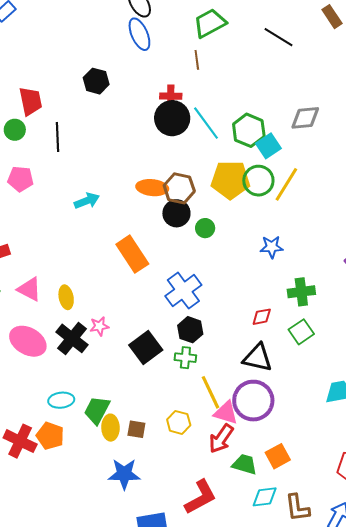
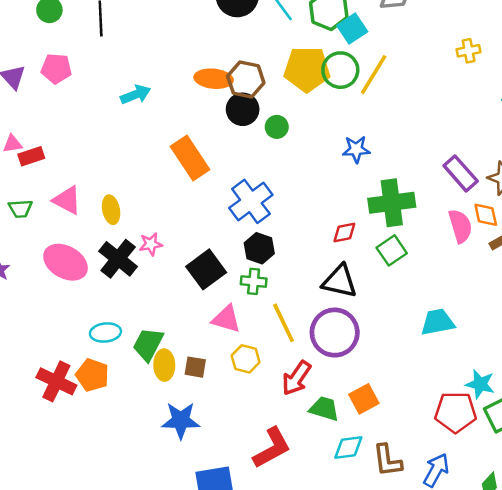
green cross: (301, 292) -> (392, 203), size x1.4
pink triangle: (226, 413) -> (226, 319), moved

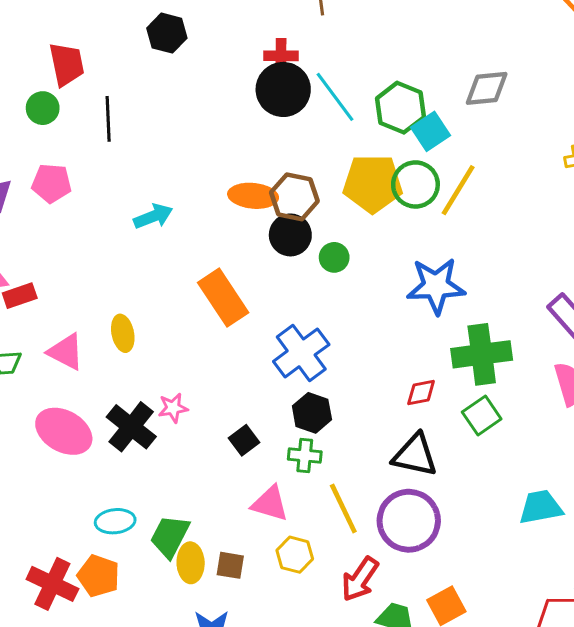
blue star: (356, 149) -> (436, 286), size x1.6
yellow ellipse: (111, 210) -> (123, 333), moved
black square: (206, 269) -> (244, 440), size x0.6

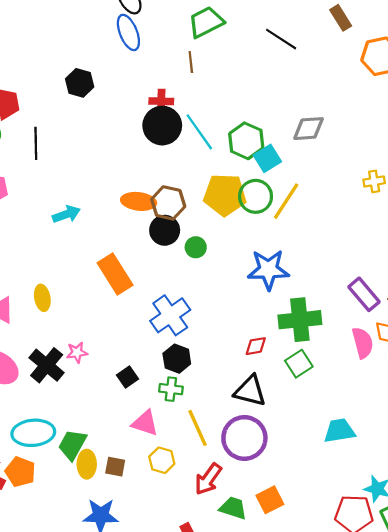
cyan ellipse: (115, 521) -> (33, 433), size x1.5

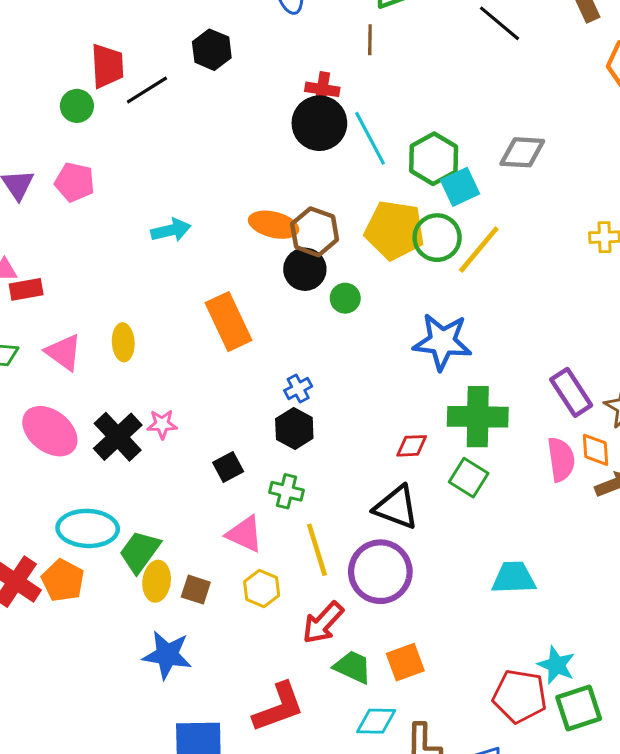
black line: (36, 143) -> (147, 90), moved, turned 52
blue cross: (170, 315) -> (298, 388), size x0.5
black hexagon: (177, 359) -> (294, 428), moved
green square: (299, 364) -> (469, 478), turned -32

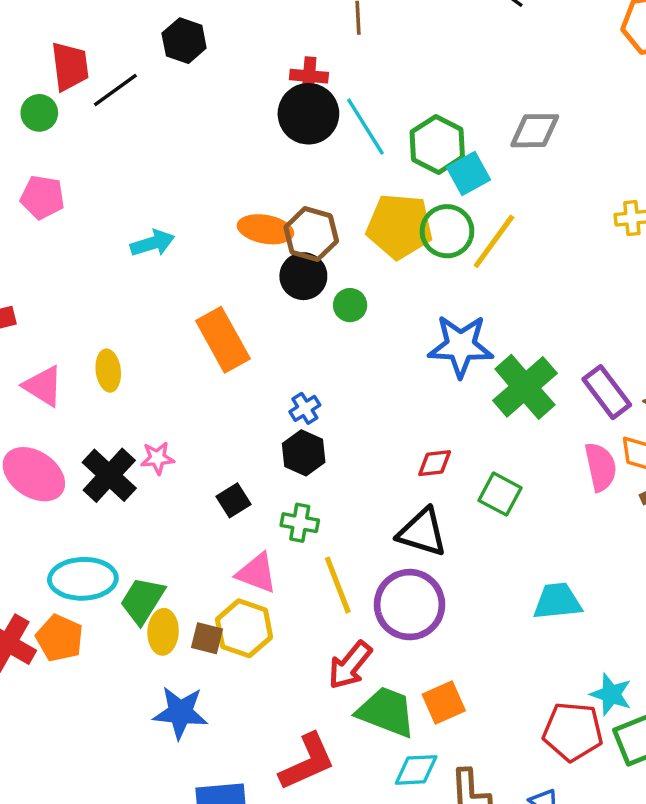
green cross: (478, 417) -> (525, 387), moved, turned -38
yellow hexagon: (262, 589) -> (244, 628), moved, size x1.4
green trapezoid: (353, 667) -> (386, 712), size x1.4

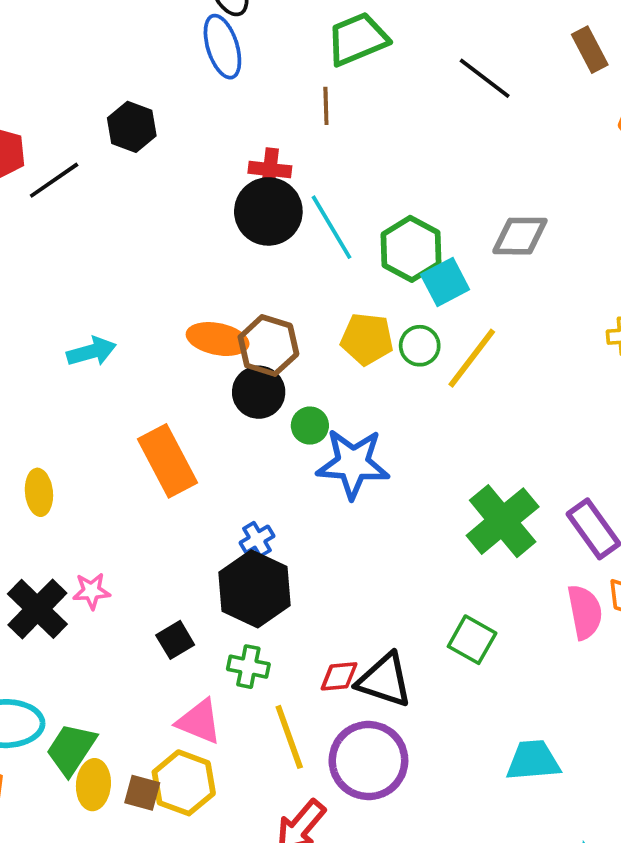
yellow pentagon: (400, 226) -> (367, 339), size x0.7
green circle: (447, 231) -> (420, 346), size x0.7
blue star: (461, 346) -> (353, 464), moved
black hexagon: (304, 453) -> (254, 589), size x1.5
red diamond: (435, 463) -> (339, 676), moved

